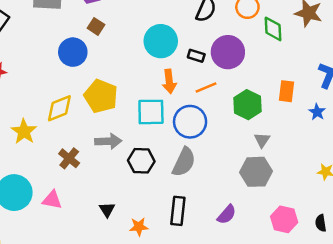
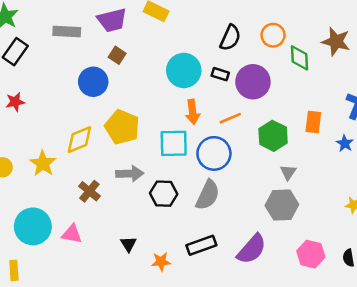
black rectangle: (196, 56) -> (220, 74), moved
black rectangle: (178, 211) -> (201, 245), turned 64
purple semicircle: (227, 215) -> (252, 249), size x1.5

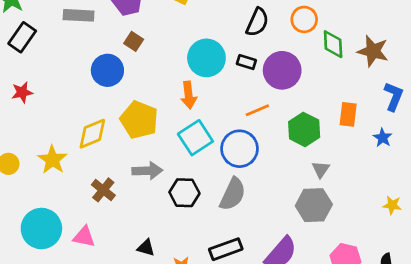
brown star: (336, 42) -> (373, 51), moved
orange arrow: (193, 112) -> (189, 95), moved
cyan square: (174, 143) -> (195, 138), turned -32
black triangle: (128, 244) -> (146, 248), turned -42

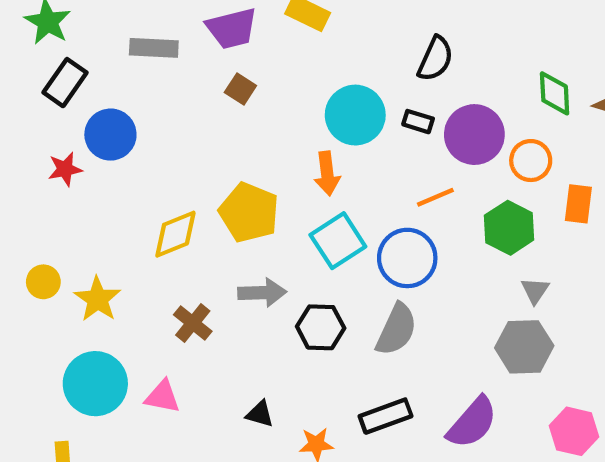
orange circle: (304, 19) -> (531, 161), moved
blue circle: (107, 70) -> (110, 135), moved
yellow star: (52, 160) -> (97, 299), moved

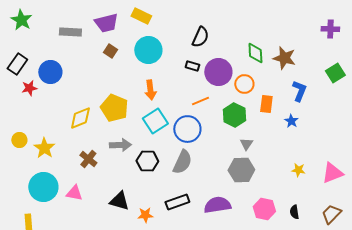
black rectangle: (65, 83) -> (17, 64), moved
cyan circle: (355, 115) -> (148, 50), moved
black triangle: (260, 414) -> (119, 201), size x1.5
purple semicircle: (472, 423) -> (217, 205), turned -140

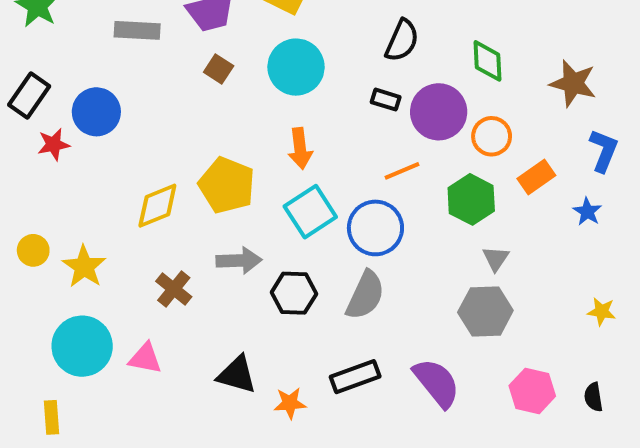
green diamond: (255, 53) -> (487, 61), moved
orange rectangle: (266, 104) -> (536, 177), turned 48
purple semicircle: (217, 205) -> (437, 383), turned 60

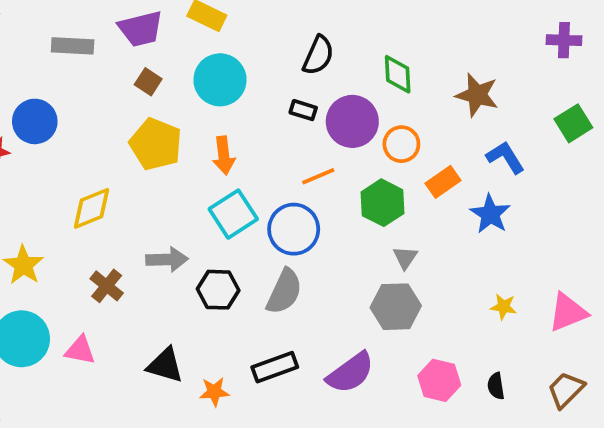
blue L-shape: (604, 151) -> (505, 157), turned -54
yellow pentagon: (227, 185) -> (156, 144), moved
blue star: (587, 212) -> (490, 214), size x1.5
purple semicircle: (437, 383) -> (350, 373), turned 93

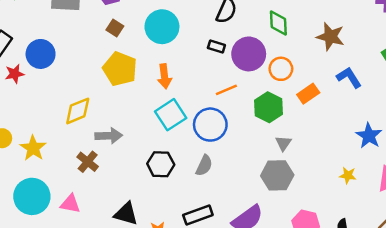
blue star: (490, 214) -> (369, 136), moved
gray arrow: (167, 259) -> (109, 136), moved
gray semicircle: (284, 292) -> (204, 165), size x0.7

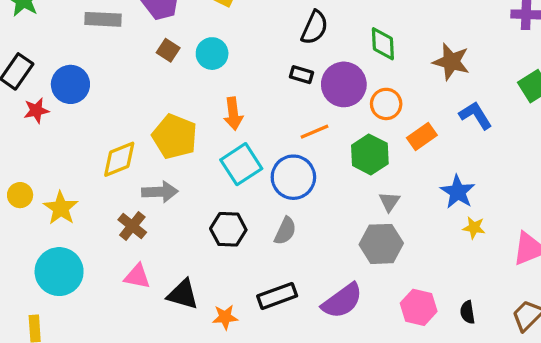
cyan circle: (162, 27) -> (212, 54), moved, size x0.7
yellow pentagon: (120, 69) -> (175, 137), moved
blue star: (369, 136) -> (458, 192), moved
yellow star: (348, 175) -> (474, 228), moved
pink triangle: (70, 204) -> (137, 276), moved

